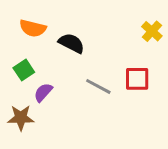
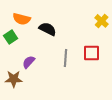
green square: (24, 70) -> (11, 37), moved
gray line: (98, 86) -> (66, 58), turned 66

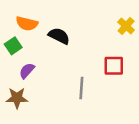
gray line: (66, 58) -> (81, 88), moved
purple semicircle: (29, 62) -> (27, 71), moved

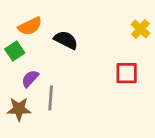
orange semicircle: (27, 24) -> (30, 26), turned -40
gray line: (81, 88) -> (51, 98), moved

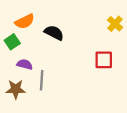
purple semicircle: (30, 79) -> (25, 64), turned 63

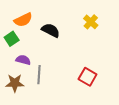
yellow cross: (115, 24) -> (91, 22), moved
red square: (104, 60) -> (88, 77), moved, turned 30

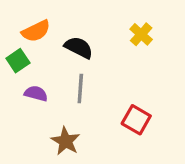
gray line: (39, 75) -> (80, 89), moved
brown star: (15, 83) -> (66, 141), moved, turned 30

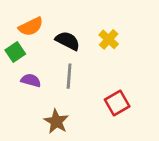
yellow cross: (141, 34) -> (109, 39), moved
red square: (136, 120) -> (117, 103), turned 30

